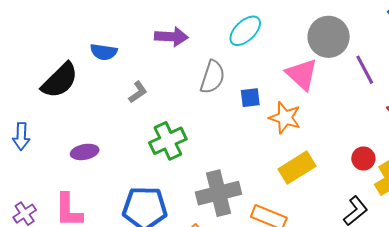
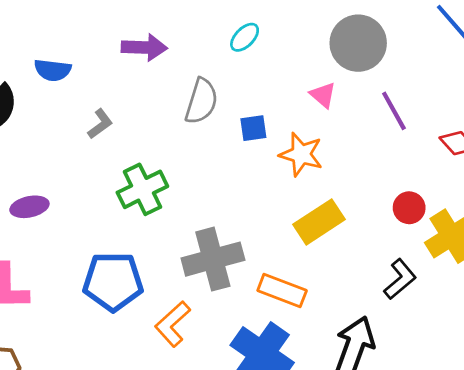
cyan ellipse: (245, 31) -> (245, 37), size x0.7
purple line: (365, 70) -> (394, 111), moved
pink triangle: (302, 74) -> (323, 95), size x0.6

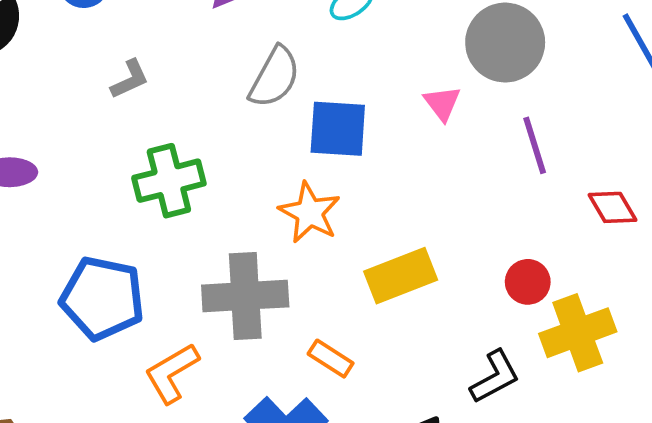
blue square: (253, 128) -> (338, 129), size x1.6
orange star: (301, 154) -> (310, 213), moved
orange rectangle: (282, 290) -> (331, 359), size x0.7

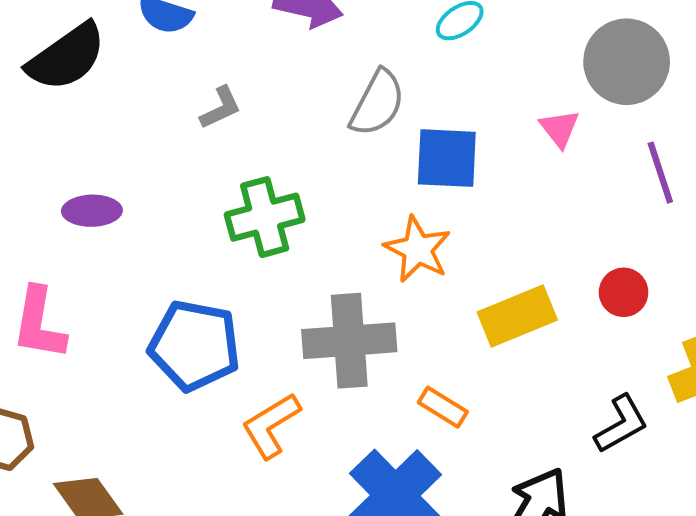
red circle: (528, 282) -> (624, 292), moved

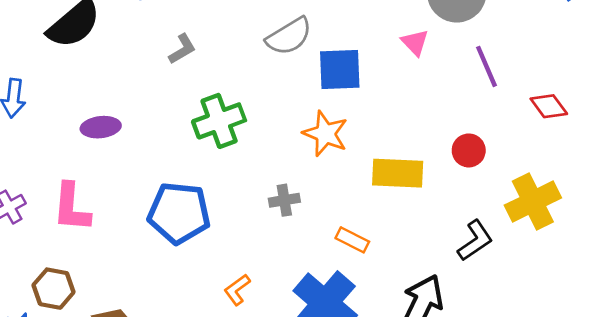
gray semicircle: (377, 103) -> (289, 36), turned 36
yellow rectangle: (517, 316) -> (398, 173), turned 30
gray cross: (349, 341) -> (284, 200), size x0.5
orange L-shape: (271, 425) -> (237, 290), moved, size x0.7

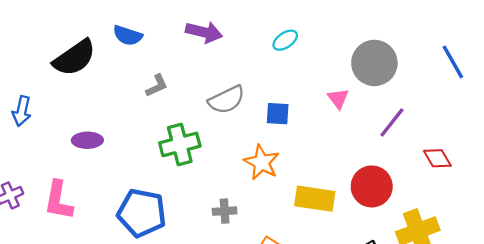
gray semicircle: (289, 36) -> (227, 100), moved
purple line: (487, 66) -> (392, 122), turned 56
blue square: (340, 70) -> (278, 114), size x0.7
red circle: (469, 150) -> (372, 186), size x1.6

